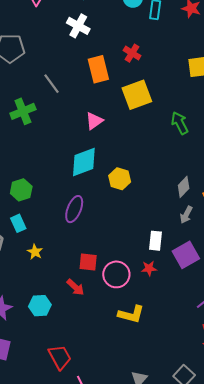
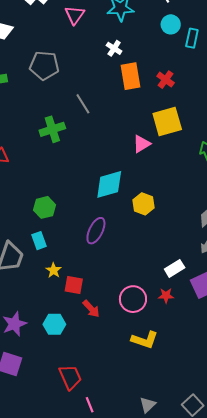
white cross: (78, 26) -> (114, 48), size x0.7
orange rectangle: (98, 69) -> (130, 76), moved
pink triangle: (94, 121) -> (142, 144), moved
white rectangle: (155, 241) -> (175, 268), turned 48
red square: (88, 262) -> (74, 285), moved

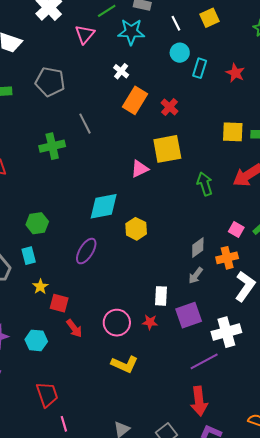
orange rectangle: (130, 76) -> (135, 100), turned 36
white rectangle: (175, 268) -> (161, 296), turned -60

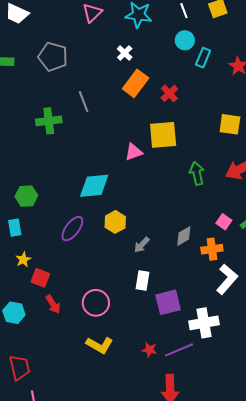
yellow hexagon: (136, 229) -> (115, 222), moved
gray arrow: (196, 275) -> (142, 245), moved
red star: (150, 322) -> (150, 350), moved

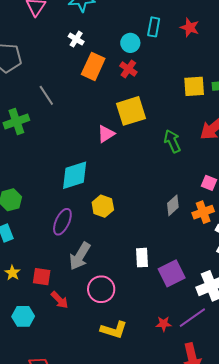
cyan circle: (185, 40) -> (130, 43), moved
gray arrow: (142, 245) -> (80, 256), moved, size x1.6
yellow star: (23, 260) -> (12, 273), moved

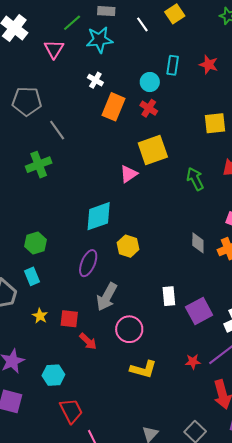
gray line: (46, 95) -> (57, 130), moved
gray diamond: (173, 205) -> (198, 243), turned -45
cyan hexagon: (23, 316) -> (53, 375), moved

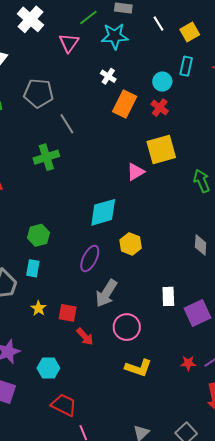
yellow square: (175, 14) -> (190, 32), moved
cyan rectangle: (32, 276) -> (33, 268), turned 30
red trapezoid: (71, 411) -> (64, 405), turned -40

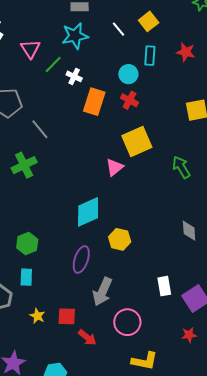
green line: (88, 18) -> (53, 65), moved
white line: (159, 24) -> (118, 29), moved
red star: (188, 363) -> (189, 335), moved

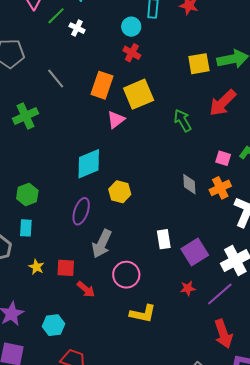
orange rectangle: (94, 102) -> (102, 85), moved
gray line: (40, 129) -> (56, 78), moved

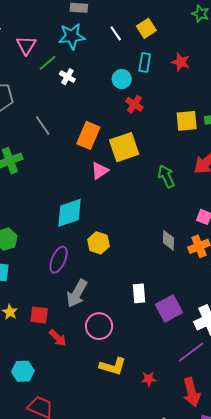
red cross: (132, 53) -> (134, 104), moved
red star: (188, 288) -> (149, 379), moved

